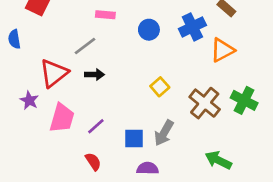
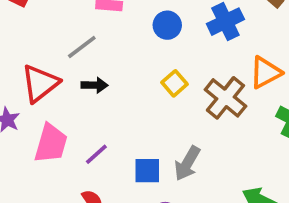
orange triangle: (222, 50) -> (265, 72), moved
yellow square: (160, 87) -> (175, 83), moved
brown cross: (205, 103) -> (225, 98), moved

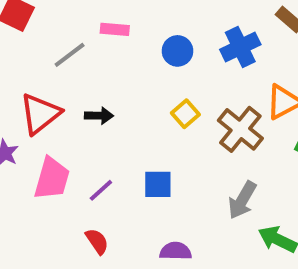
gray line: (82, 47) -> (70, 55), moved
gray arrow: (187, 163) -> (242, 200), moved
blue square: (147, 171) -> (158, 184), moved

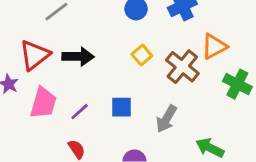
black arrow: (99, 116) -> (78, 57), size x1.5
gray arrow: (242, 200) -> (166, 119), moved

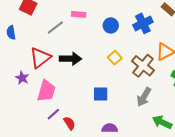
purple line: (80, 112) -> (53, 114), moved
gray arrow: (166, 119) -> (144, 97), moved

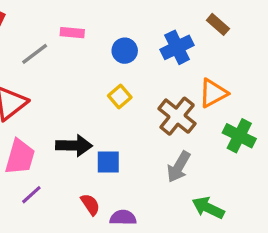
yellow square: (115, 58) -> (120, 96), moved
black arrow: (70, 59) -> (74, 146), moved
red semicircle: (69, 123) -> (90, 204), moved

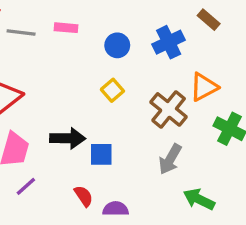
gray line: (35, 54) -> (21, 33), moved, turned 44

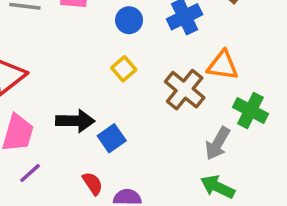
orange triangle: (204, 87) -> (223, 65), turned 36
blue square: (101, 154) -> (112, 138), turned -35
gray arrow: (170, 159) -> (218, 143), moved

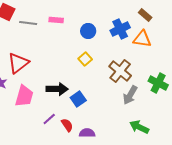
orange triangle: (223, 65) -> (142, 39), moved
gray arrow: (218, 143) -> (130, 95), moved
purple line: (30, 173) -> (49, 119), moved

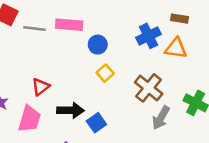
brown rectangle: (145, 15) -> (180, 19), turned -32
pink rectangle: (56, 20) -> (69, 25), size x1.5
blue circle: (88, 31) -> (98, 45), moved
red triangle: (18, 63) -> (41, 87), moved, size x0.7

